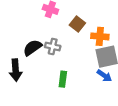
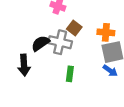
brown square: (77, 24) -> (74, 28), moved
gray cross: (53, 46) -> (60, 42), size x1.5

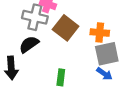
brown square: (74, 28) -> (66, 28), size x1.5
gray cross: (60, 42) -> (35, 17), moved

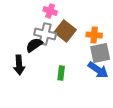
gray cross: (35, 17) -> (45, 34), moved
blue arrow: (104, 74) -> (98, 70), size x1.5

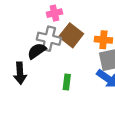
pink cross: (50, 11) -> (54, 13), turned -32

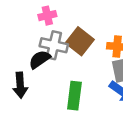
pink cross: (54, 13) -> (47, 16), moved
green rectangle: (67, 82) -> (74, 96), size x1.5

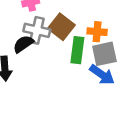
green rectangle: (74, 96) -> (77, 50), moved

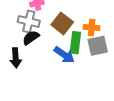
gray cross: (37, 30) -> (29, 21), moved
blue arrow: (102, 75) -> (64, 55), moved

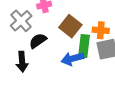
gray cross: (29, 21) -> (21, 21), moved, turned 35
blue arrow: (64, 55) -> (72, 59), turned 130

